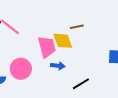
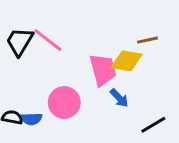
yellow diamond: (63, 41) -> (127, 61), turned -60
blue arrow: (58, 66) -> (119, 98), turned 40

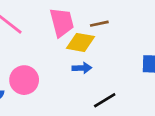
pink trapezoid: (103, 70) -> (62, 22), moved
blue arrow: (119, 98) -> (82, 68), moved, turned -48

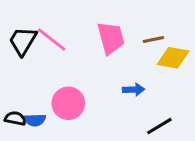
yellow diamond: (81, 42) -> (173, 58), moved

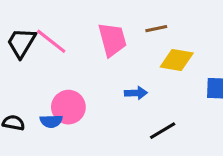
brown line: (153, 40) -> (156, 29), moved
blue semicircle: (35, 120) -> (51, 121), moved

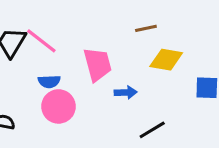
pink trapezoid: (112, 40) -> (98, 64), moved
blue semicircle: (51, 121) -> (49, 81), moved

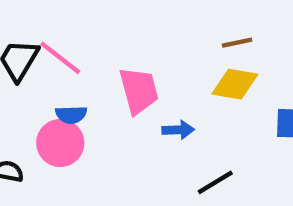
brown line: (146, 28) -> (237, 43), moved
pink circle: (58, 106) -> (60, 143), moved

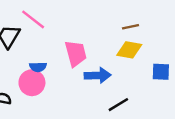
pink line: (60, 58) -> (33, 19), moved
blue arrow: (178, 130) -> (98, 75), size x1.5

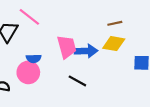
blue arrow: (98, 75) -> (86, 51), moved
black line: (118, 105) -> (77, 81), moved, turned 60

